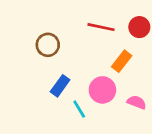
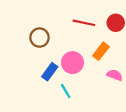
pink circle: (102, 90) -> (72, 63), moved
pink semicircle: (137, 102) -> (115, 75), moved

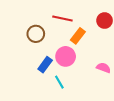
red line: (84, 23) -> (62, 18), moved
orange rectangle: (101, 51) -> (78, 36), moved

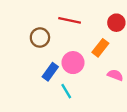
orange rectangle: (78, 36) -> (100, 48), moved

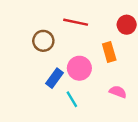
orange rectangle: (100, 48) -> (109, 52), turned -54
pink semicircle: (115, 75) -> (118, 92), moved

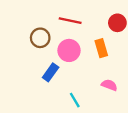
pink circle: (79, 68) -> (69, 50), moved
cyan line: (72, 99) -> (75, 100), moved

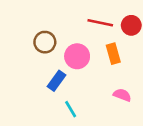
red line: (70, 21) -> (100, 23), moved
cyan line: (75, 100) -> (71, 109), moved

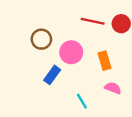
orange rectangle: (113, 54) -> (105, 61), moved
cyan line: (71, 109) -> (82, 101), moved

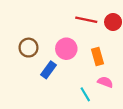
brown circle: (41, 39) -> (29, 48), moved
cyan line: (82, 101) -> (85, 94), moved

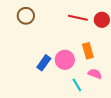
brown circle: (29, 48) -> (26, 16), moved
pink circle: (66, 49) -> (65, 60), moved

